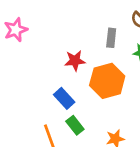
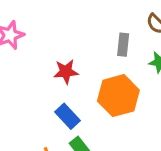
red star: (75, 61) -> (66, 72), moved

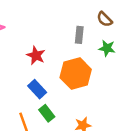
red star: (66, 72) -> (36, 55), turned 30

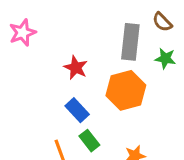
gray rectangle: (79, 35) -> (130, 42), size x1.6

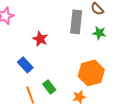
orange hexagon: (126, 90) -> (91, 73), moved
blue rectangle: (77, 110) -> (25, 65), moved

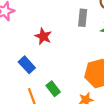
gray rectangle: (76, 22) -> (83, 18), size x0.7

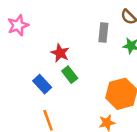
green rectangle: (53, 89) -> (70, 75), moved

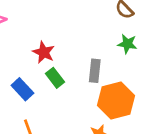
gray rectangle: (103, 33) -> (95, 71), moved

